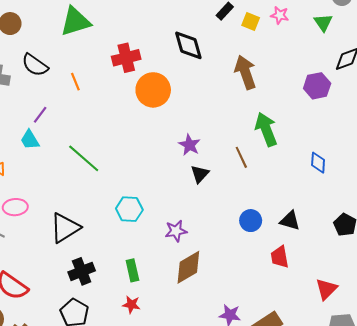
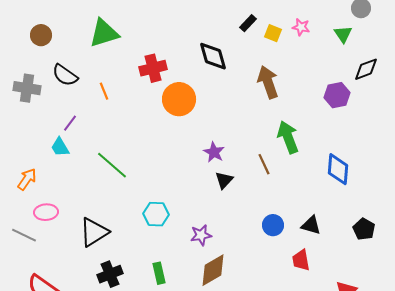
blue diamond: (318, 163) -> (338, 169), size x1.5

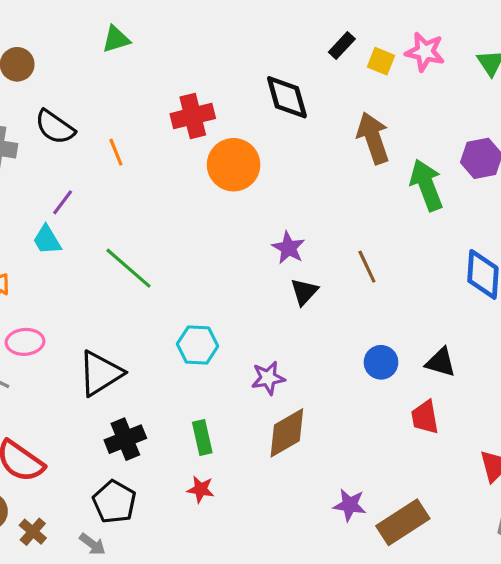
pink star: (301, 27) -> (425, 52), size x1.4
green triangle: (104, 33) -> (116, 39), moved, size x0.6
green arrow: (288, 137) -> (426, 185), moved

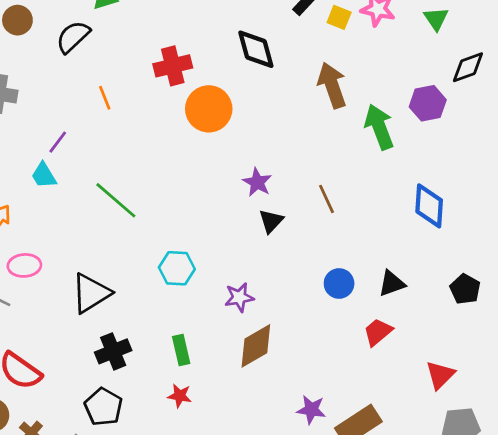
black semicircle: (55, 127) -> (73, 37), moved, turned 102
black triangle: (441, 362) -> (392, 283), turned -36
red trapezoid: (425, 417) -> (378, 332), turned 60

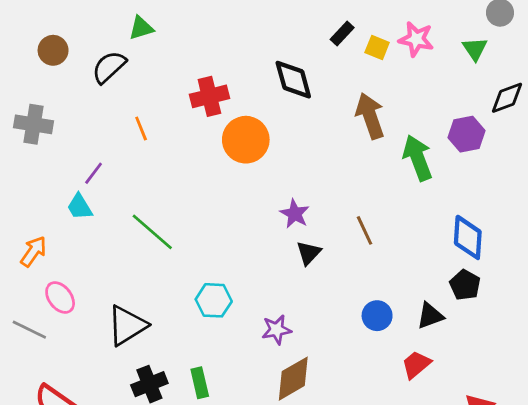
pink ellipse: (24, 265) -> (60, 298), turned 56
black pentagon: (465, 289) -> (465, 285), moved
green rectangle: (181, 350) -> (200, 383), moved

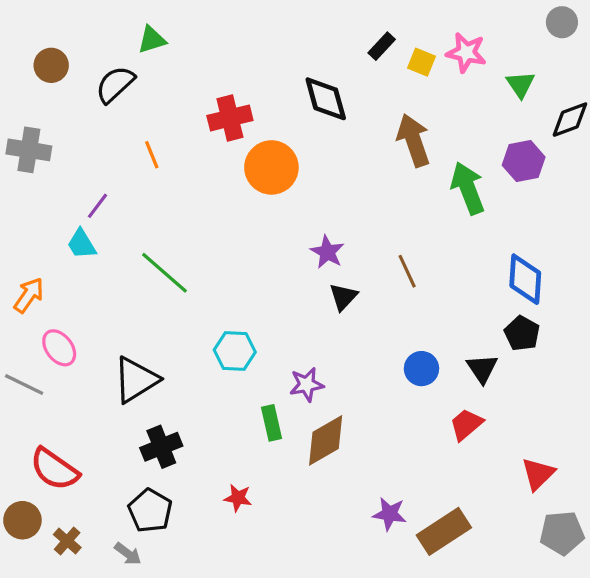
green triangle: (475, 49) -> (520, 84), moved
black triangle: (430, 316) -> (482, 369), turned -44
green rectangle: (200, 383) -> (271, 423), moved

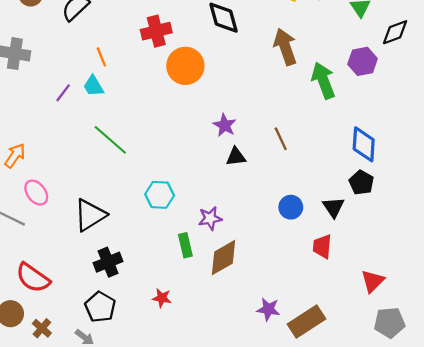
cyan trapezoid: (82, 244) -> (93, 86), moved
black triangle: (343, 297) -> (236, 157), turned 40
red trapezoid: (466, 424) -> (322, 246), turned -45

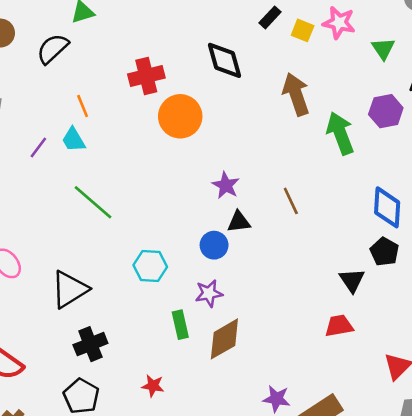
blue circle: (291, 207) -> (214, 245), moved
red trapezoid: (322, 246) -> (339, 326), turned 75

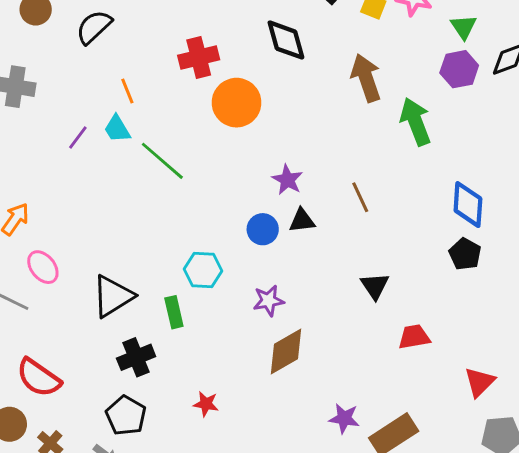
purple hexagon: (386, 111) -> (459, 69), moved
green line: (93, 202) -> (162, 161), moved
blue circle: (214, 245) -> (263, 229), moved
black triangle: (352, 280) -> (375, 286), moved
green rectangle: (180, 325) -> (174, 312), moved

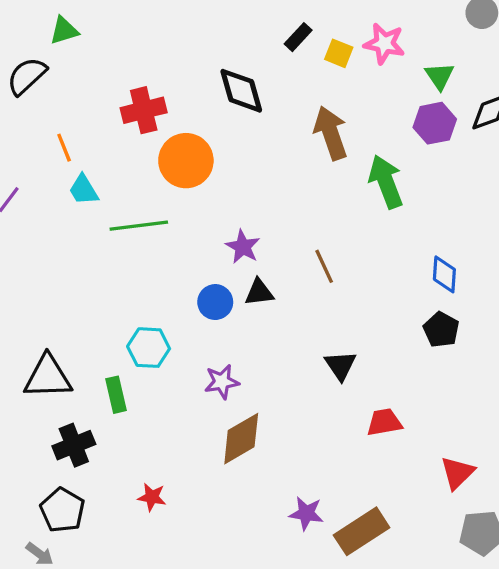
cyan trapezoid: (117, 129) -> (84, 190), moved
green line: (162, 161) -> (139, 226), moved, turned -48
blue diamond: (468, 204) -> (444, 274), size x0.7
black triangle: (113, 296) -> (48, 377), turned 30

